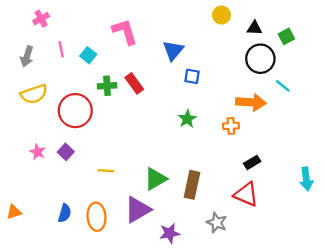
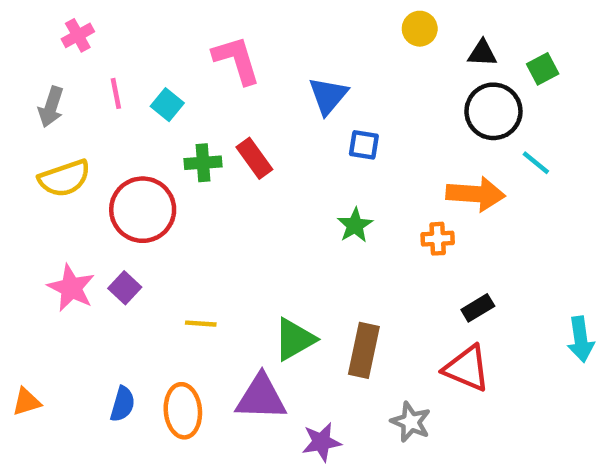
pink star: (38, 152) -> (71, 288), size x1.5
purple triangle: (138, 210) -> (261, 397), turned 32

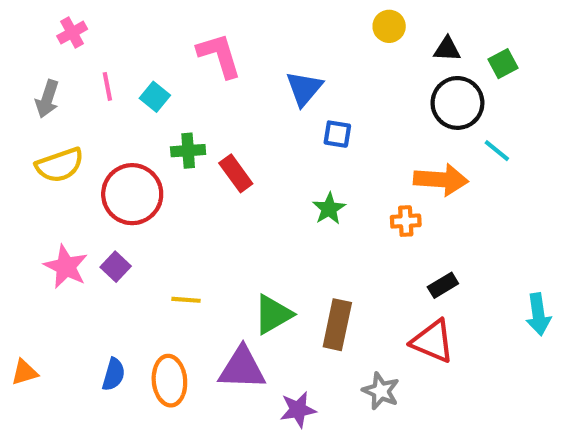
red rectangle: (254, 158) -> (236, 173), moved

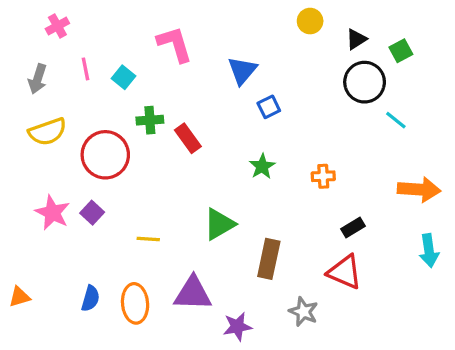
black triangle: (447, 49) -> (356, 39), turned -35
blue square: (337, 134) -> (269, 107), turned -35
orange arrow: (441, 180) -> (419, 189), moved
green triangle: (273, 314) -> (219, 224), moved

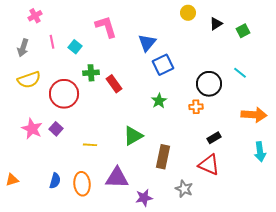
black circle: (365, 82) -> (209, 84), moved
blue square: (269, 107) -> (163, 65), size x1.5

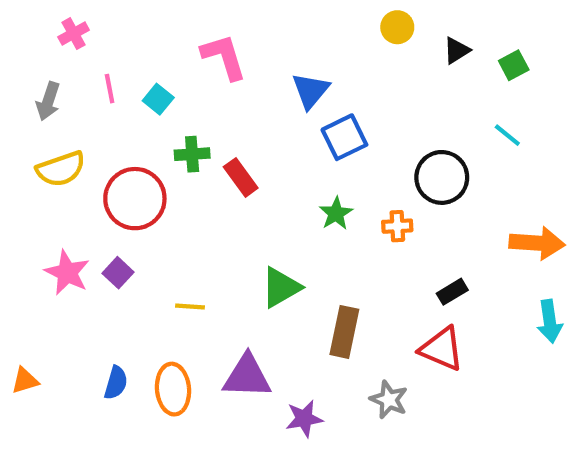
cyan line: (240, 73) -> (507, 135), moved
orange cross: (196, 107) -> (397, 226), moved

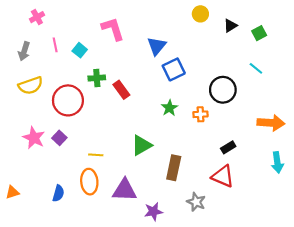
orange ellipse: (173, 389) -> (89, 182), moved

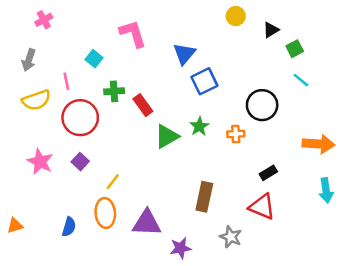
green square: (259, 33) -> (295, 49), moved
pink line: (55, 45) -> (66, 81), moved
purple square: (59, 138) -> (80, 162), moved
green triangle: (142, 145) -> (167, 136), moved
yellow line: (96, 155) -> (113, 182), turned -56

